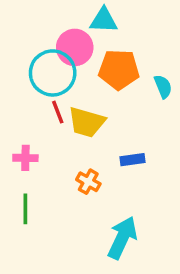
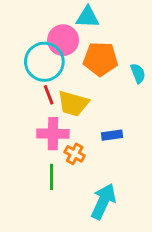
pink cross: (25, 158) -> (53, 134), moved, size x1.5
green line: (25, 209) -> (52, 177), moved

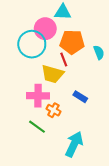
red line: (49, 95) -> (64, 60), moved
blue rectangle: (112, 135) -> (80, 97), turned 40
green line: (52, 177) -> (37, 127), turned -54

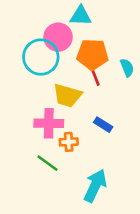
red line: (64, 60) -> (95, 77), moved
orange cross: (53, 110) -> (69, 142), turned -32

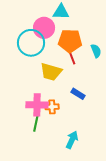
pink cross: (49, 123) -> (37, 105), moved
green line: (47, 163) -> (36, 123), turned 66
cyan arrow: (95, 186) -> (72, 140), size x0.7

